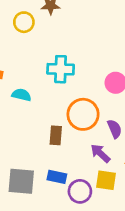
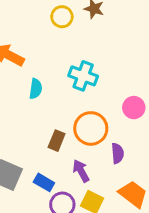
cyan semicircle: (21, 95) -> (36, 89), turned 66
purple arrow: (100, 153) -> (81, 171), moved

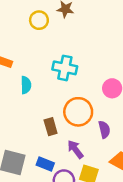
brown rectangle: (57, 141) -> (51, 127), turned -30

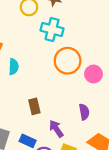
cyan cross: (65, 68) -> (52, 29), moved
orange circle: (78, 112) -> (68, 61), moved

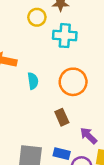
orange circle: (68, 61) -> (73, 82), moved

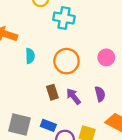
purple arrow: (88, 136) -> (73, 96), moved

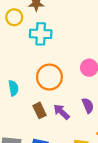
cyan semicircle: (30, 56) -> (13, 88), moved

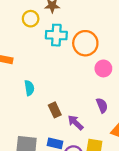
orange circle: (49, 77) -> (85, 43), moved
purple arrow: (61, 112) -> (75, 123), moved

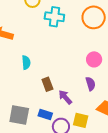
orange circle: (85, 43) -> (94, 17), moved
pink circle: (103, 68) -> (94, 59), moved

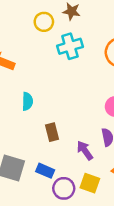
cyan cross: (54, 17) -> (70, 46), turned -30
purple arrow: (65, 97) -> (85, 150), moved

